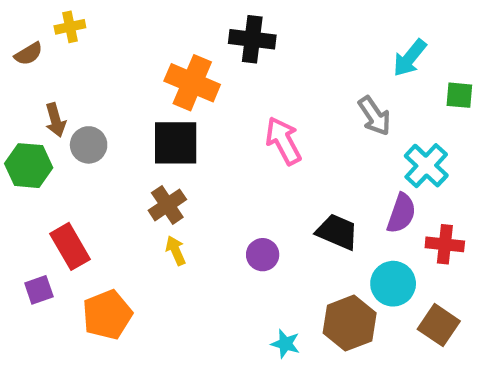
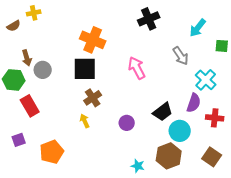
black cross: (252, 39) -> (149, 19), moved, turned -30
brown cross: (167, 205) -> (93, 98), moved
black trapezoid: (337, 232) -> (163, 112), turned 120
red rectangle: (70, 246) -> (30, 106), moved
cyan circle: (393, 284) -> (180, 131), moved

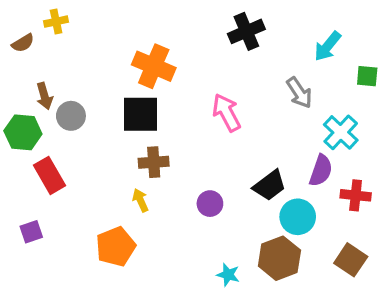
brown cross: (93, 98) -> (154, 162), turned 30
orange pentagon: (52, 152) -> (116, 247), moved

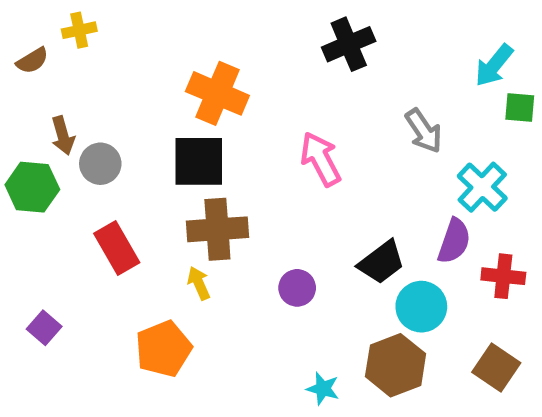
cyan arrow: (327, 46) -> (494, 65), moved
brown cross: (154, 162) -> (217, 229), size x1.4
red rectangle: (49, 175) -> (117, 248), moved
purple square: (31, 232) -> (44, 328), turned -30

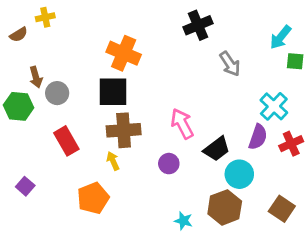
gray arrow: (424, 131) -> (230, 64), moved
pink arrow: (321, 159) -> (182, 124), moved
red cross: (503, 276) -> (291, 144), moved, turned -30

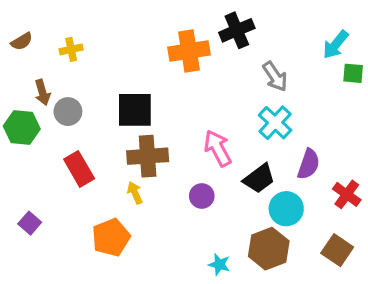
yellow cross: (45, 17) -> (71, 49), moved
orange cross: (124, 53) -> (189, 51), moved, turned -32
cyan cross: (274, 106) -> (275, 123), moved
red cross: (291, 144) -> (347, 194), moved, turned -30

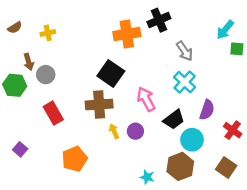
black square: (135, 110) -> (111, 74), moved, turned 35
yellow arrow: (135, 193) -> (114, 131), moved

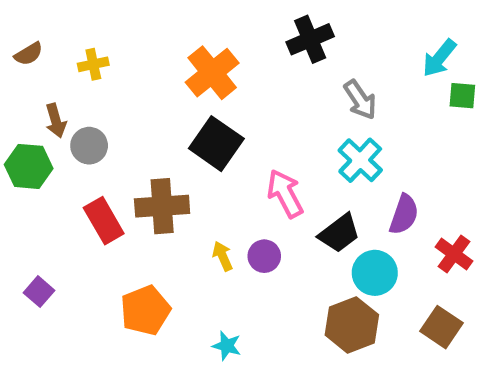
orange cross: (127, 34) -> (212, 73), moved, turned -30
brown cross: (99, 104) -> (162, 206), moved
cyan star: (147, 177) -> (227, 346), moved

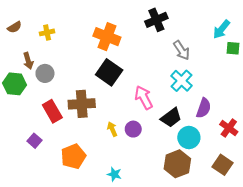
orange cross: (212, 73) -> (107, 37), turned -30
purple square: (39, 292) -> (34, 141), moved

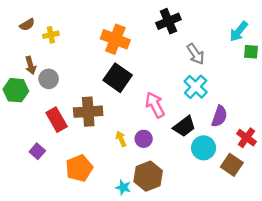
brown semicircle: (15, 27) -> (27, 25), moved
brown hexagon: (177, 164) -> (148, 176), moved
brown square: (223, 165) -> (232, 165), moved

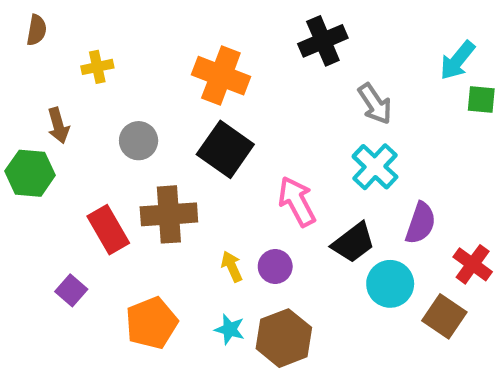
brown semicircle: (27, 25) -> (37, 30), moved, turned -49
gray circle: (49, 79) -> (139, 141), moved
cyan star: (123, 187) -> (230, 329), moved

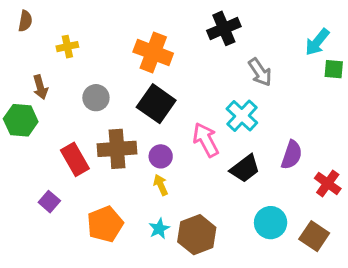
cyan cross: (375, 167) -> (242, 116), moved
purple circle: (275, 266) -> (161, 156), moved
cyan circle: (390, 284) -> (271, 223), moved
brown square: (444, 316) -> (314, 236), moved
cyan star: (230, 329) -> (159, 229), turned 30

